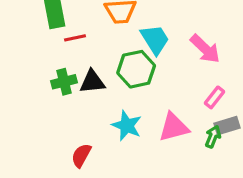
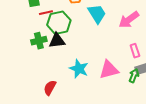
pink arrow: (205, 49) -> (129, 20), turned 100
green hexagon: (136, 69) -> (59, 23), moved
pink rectangle: (214, 97) -> (135, 51), turned -56

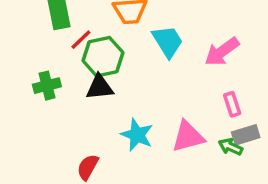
red line: (46, 13) -> (81, 40), turned -32
green cross: (39, 41) -> (47, 86), moved
green arrow: (134, 76) -> (230, 147), turned -88

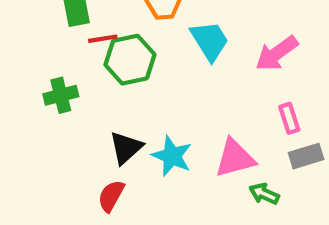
red line: (81, 40) -> (103, 39), turned 35
black triangle: (100, 87) -> (126, 148), moved, turned -36
green arrow: (230, 147) -> (264, 194), moved

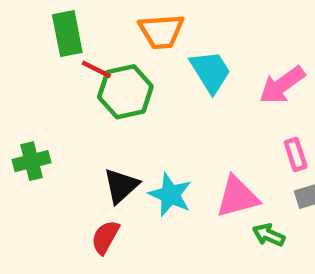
red line: (103, 39) -> (96, 69), turned 36
green cross: (61, 95) -> (31, 161), moved

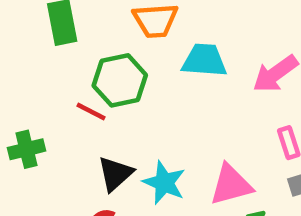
red line: (96, 69) -> (91, 111), moved
cyan trapezoid: (211, 72) -> (204, 60), turned -54

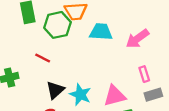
green hexagon: (120, 80) -> (57, 25), moved

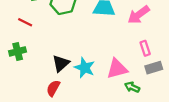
red line: (43, 58) -> (25, 22), moved

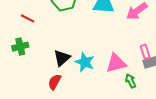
pink rectangle: (145, 48) -> (145, 52), moved
green arrow: (132, 87) -> (131, 81), turned 40

